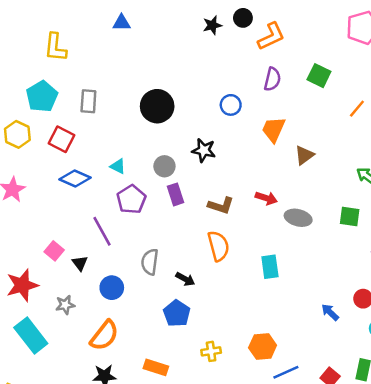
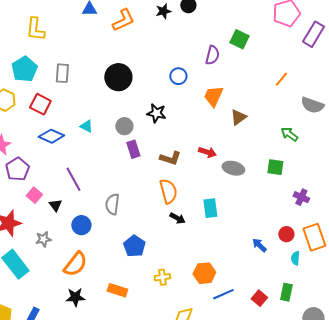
orange L-shape: (271, 36) -> (123, 20), moved
green square: (319, 76) -> (239, 39), moved
purple pentagon: (131, 199) -> (17, 169), moved
black arrow: (185, 279) -> (177, 218), moved

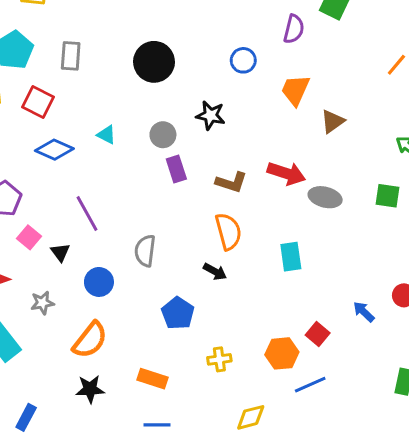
red arrow: (207, 152) -> (286, 173), size x1.4
black arrow: (177, 218) -> (215, 272), moved
red square: (259, 298) -> (318, 334), moved

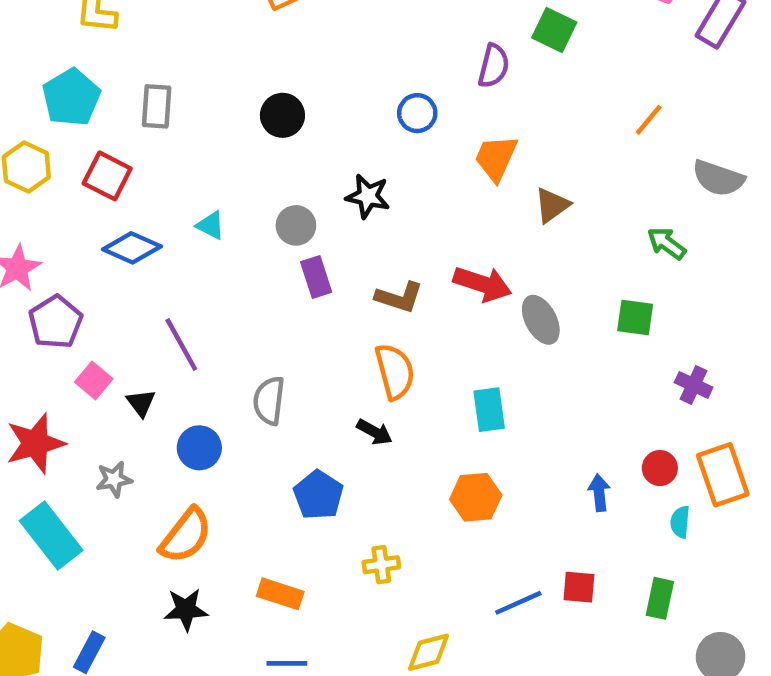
black circle: (154, 62) -> (282, 115), size x0.7
gray ellipse: (325, 197) -> (541, 320), turned 48
blue arrow: (364, 312) -> (599, 493), turned 40
red square: (318, 334) -> (579, 587), moved, turned -35
orange hexagon: (282, 353) -> (476, 497), moved

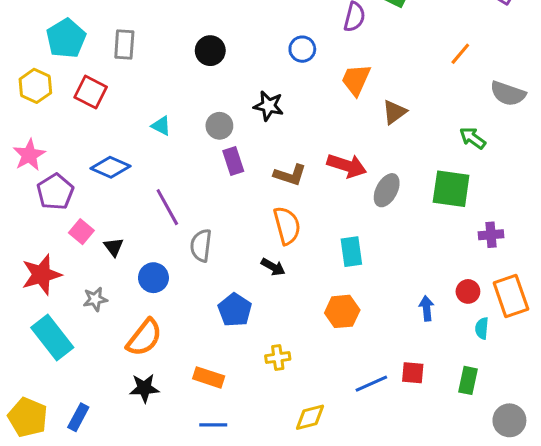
blue diamond: (132, 248) -> (111, 167), moved
green square: (635, 318) -> (451, 189), size x1.5
gray ellipse: (541, 320) -> (387, 190), turned 56
purple line: (181, 344) -> (167, 207), moved
purple cross: (694, 385) -> (491, 235), turned -30

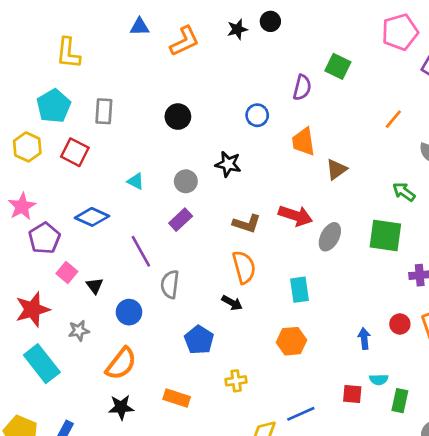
orange trapezoid: (356, 80) -> (303, 142), turned -32
purple rectangle: (233, 161) -> (181, 220), moved, turned 65
cyan semicircle: (482, 328) -> (379, 380), moved, turned -96
blue line: (371, 384) -> (301, 414), moved

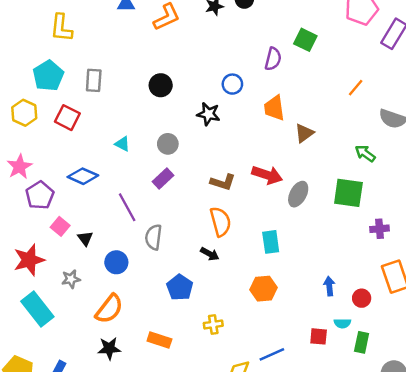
black star: (228, 164) -> (208, 114), moved
red circle: (400, 324) -> (362, 298), moved

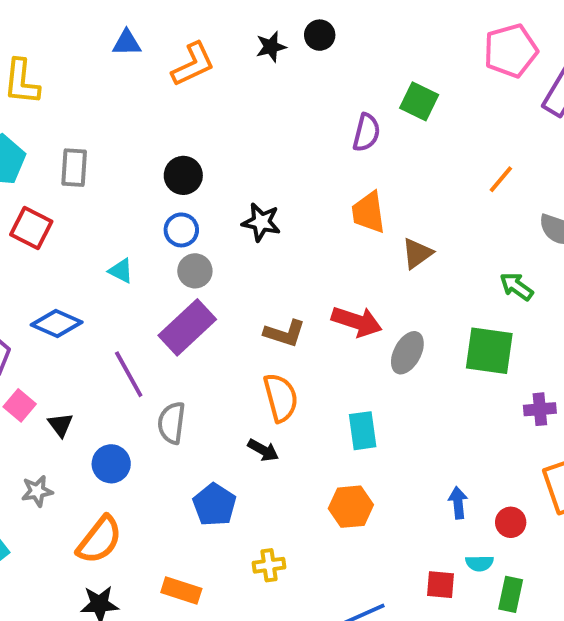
blue circle: (232, 84) -> (181, 230), moved
purple rectangle: (163, 179) -> (187, 327), size x1.6

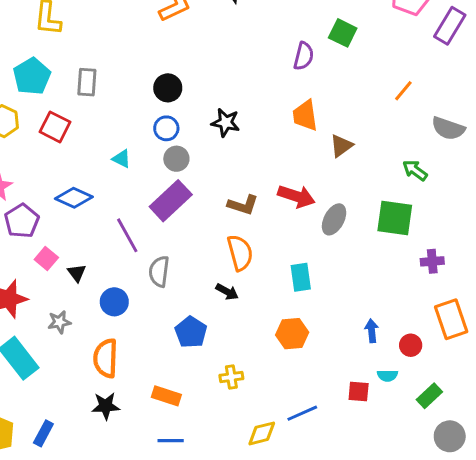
orange semicircle: (99, 540) -> (106, 358), turned 144
green rectangle: (511, 594) -> (429, 396), moved, turned 35

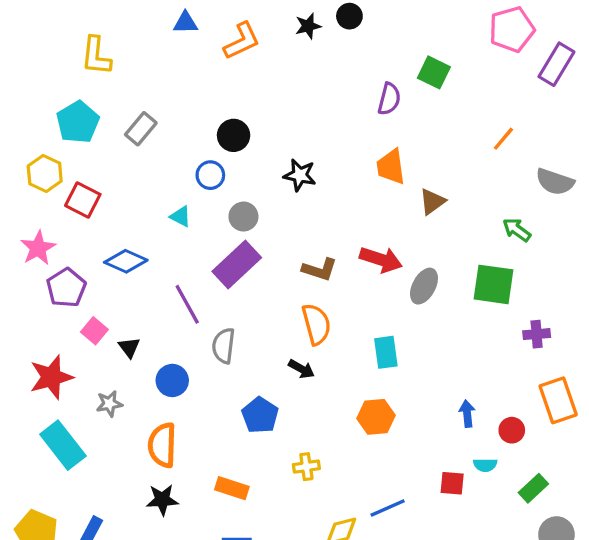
gray rectangle: (87, 82) -> (141, 129), turned 36
red square: (55, 127) -> (83, 200), moved
blue circle: (166, 128) -> (210, 175), moved

